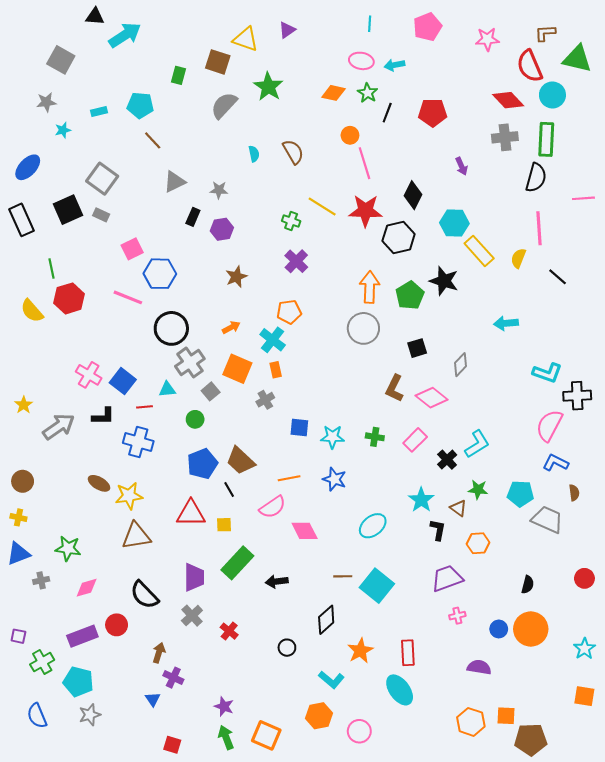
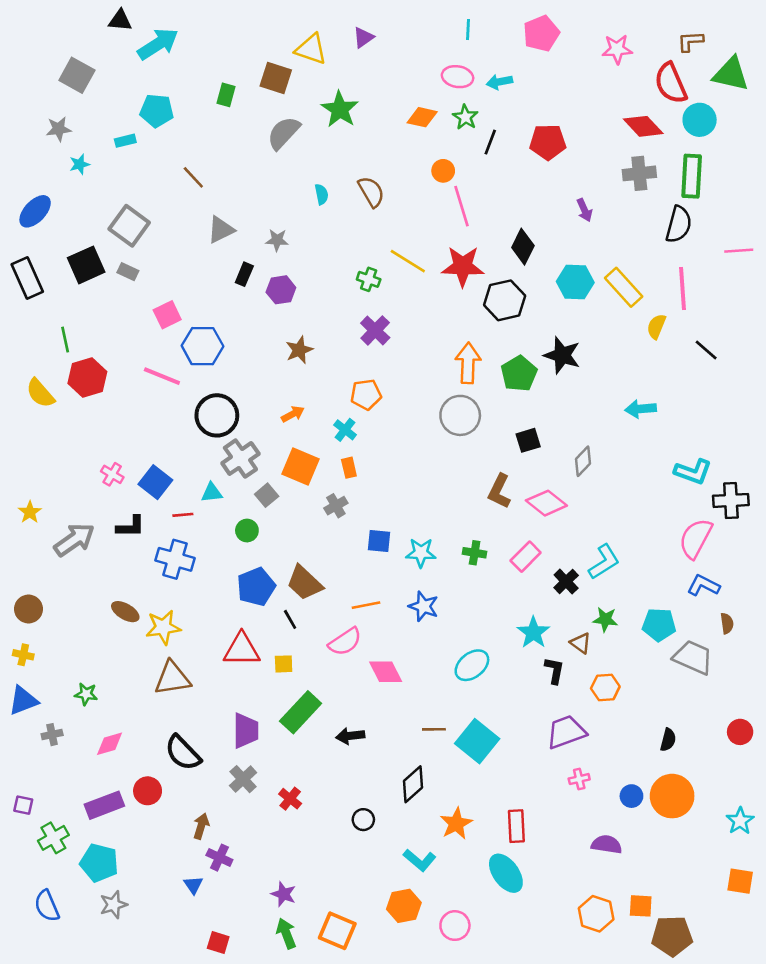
cyan pentagon: (140, 105) -> (157, 111), moved
yellow rectangle: (479, 251) -> (624, 287), moved
cyan cross: (273, 340) -> (345, 430), size x0.7
pink cross: (89, 375) -> (112, 474), size x0.7
green star: (68, 548) -> (86, 694), size x0.7

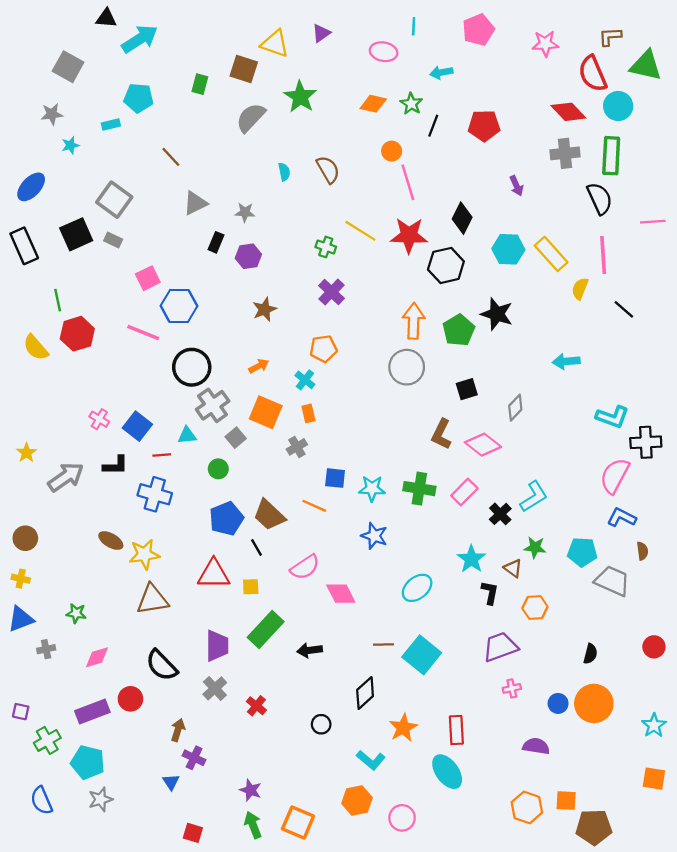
pink ellipse: (458, 77) -> (384, 52), moved
black semicircle: (679, 224) -> (600, 198), turned -40
green cross: (475, 553) -> (419, 489), size x1.5
orange line: (366, 605) -> (314, 506), moved, turned 35

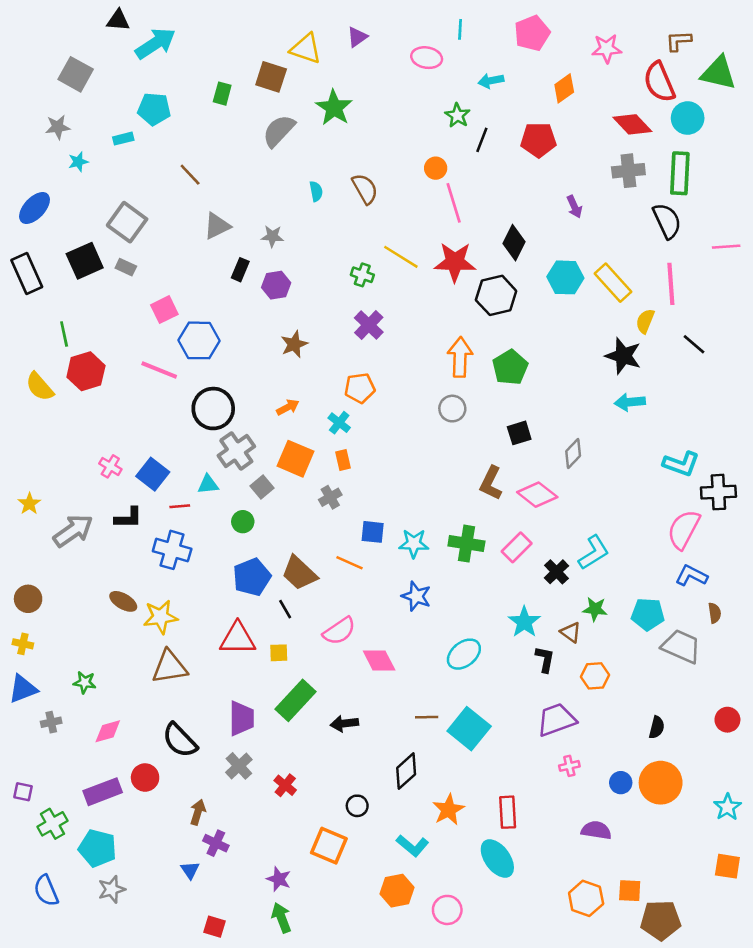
orange diamond: (373, 104) -> (564, 88), moved, turned -48
black star: (497, 314) -> (623, 356), moved
gray circle: (407, 367) -> (452, 409), size x0.7
orange square: (298, 822) -> (329, 846), moved

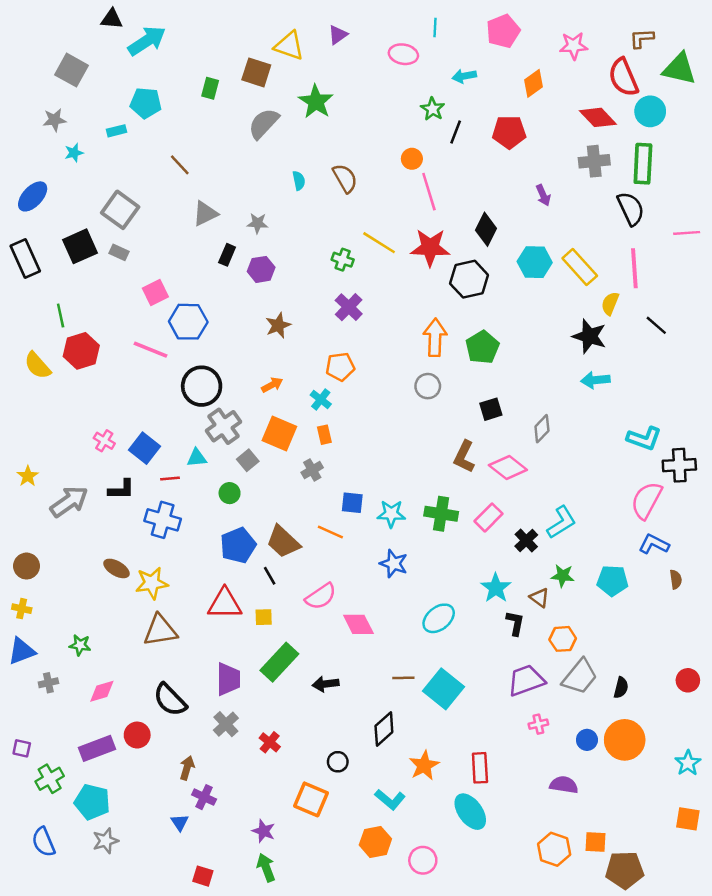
gray trapezoid: (681, 646) -> (580, 677), moved, turned 105

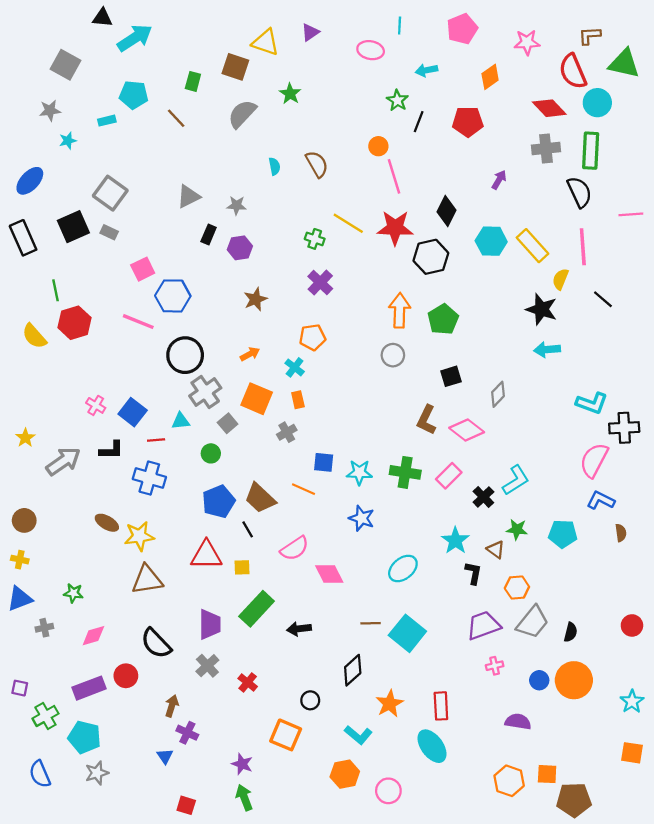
green star: (316, 102) -> (290, 94), size x0.7
brown line: (180, 165) -> (176, 118), moved
purple arrow: (543, 195) -> (499, 180), turned -126

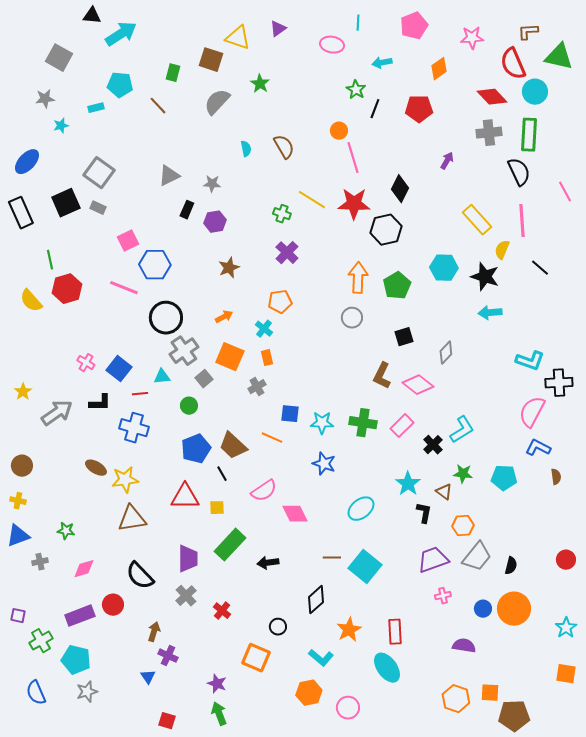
pink line: (631, 214) -> (565, 192), turned 65
cyan hexagon: (491, 241) -> (444, 268), moved

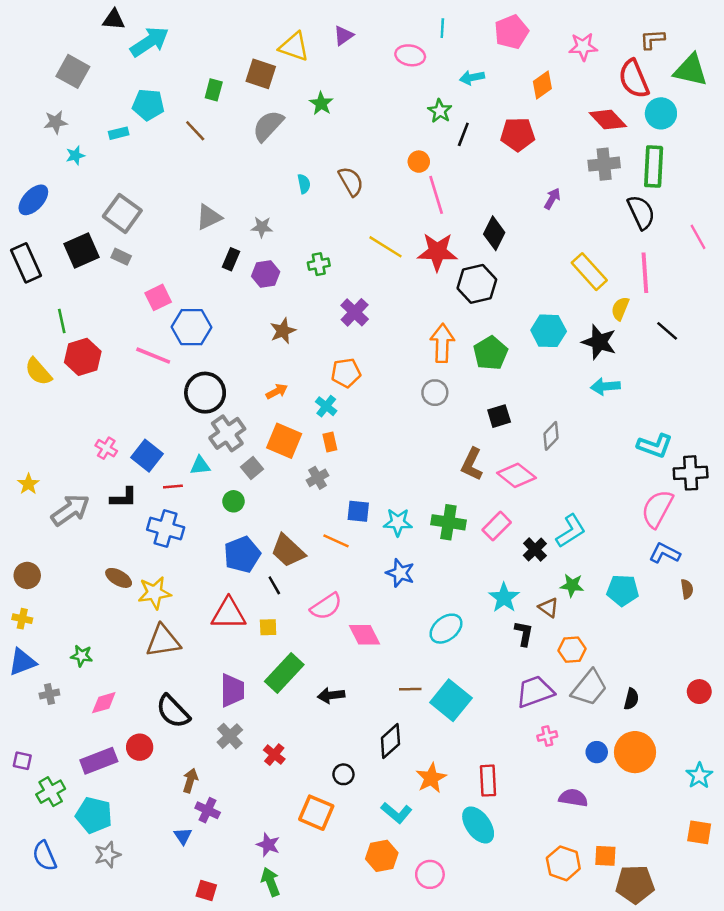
green cross: (282, 214) -> (319, 264), moved, turned -30

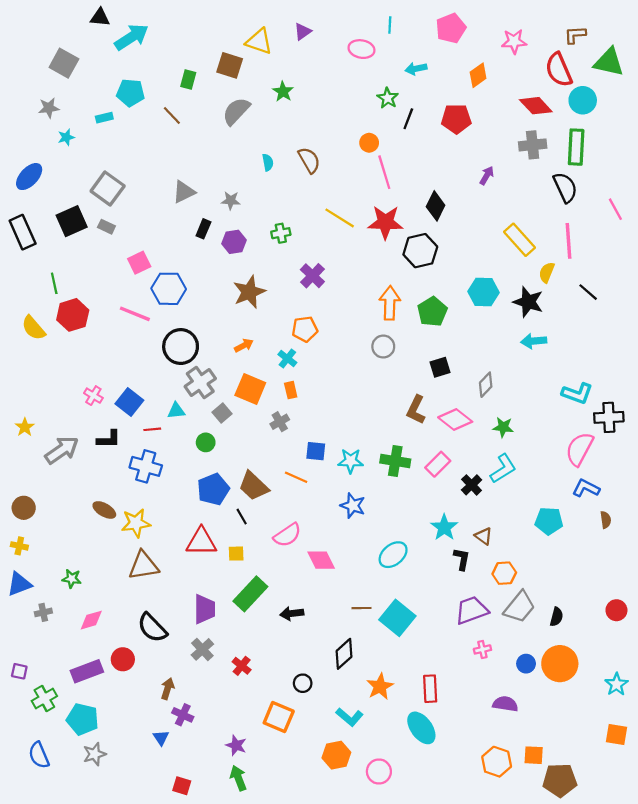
brown star: (283, 331) -> (249, 292), size x1.4
green star: (572, 585) -> (503, 427), moved

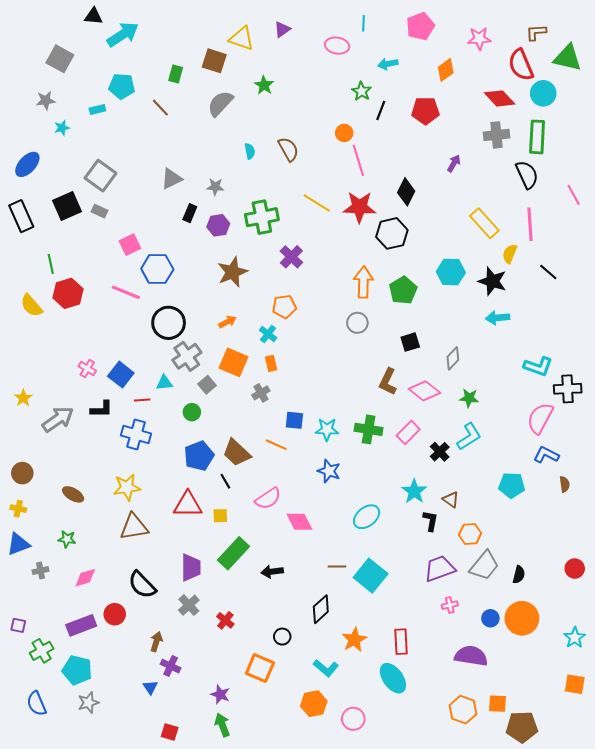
green cross: (281, 233) -> (262, 217), size x1.8
brown ellipse: (104, 510) -> (73, 494), moved
purple semicircle: (505, 704) -> (471, 656), size x1.4

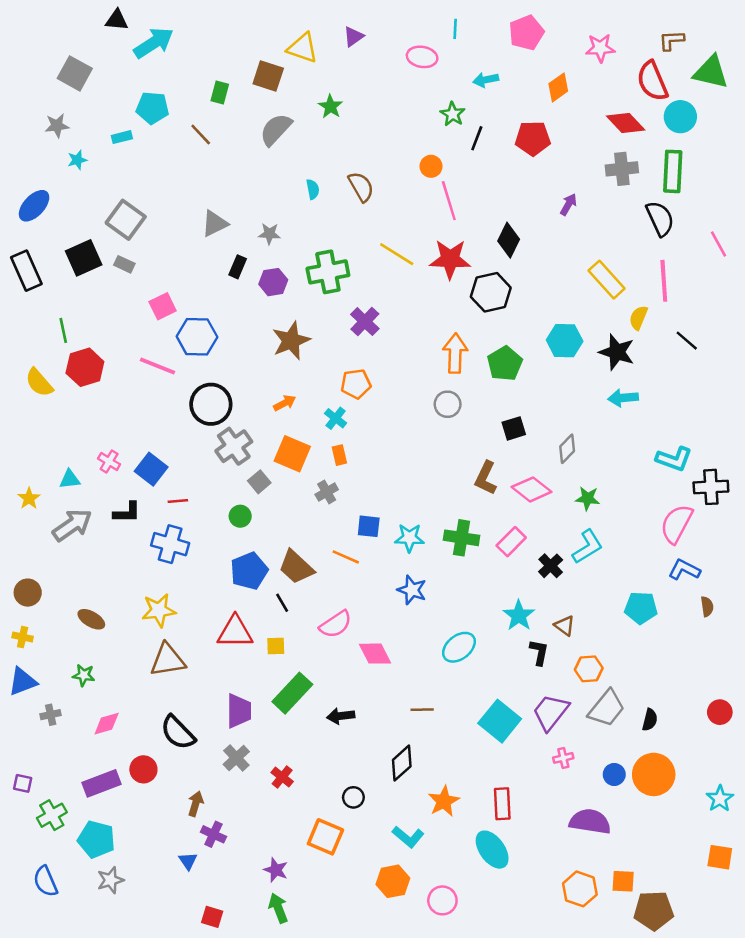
cyan triangle: (164, 383) -> (70, 479), moved
purple trapezoid: (440, 569) -> (551, 712), turned -32
cyan square: (371, 576) -> (500, 721), moved

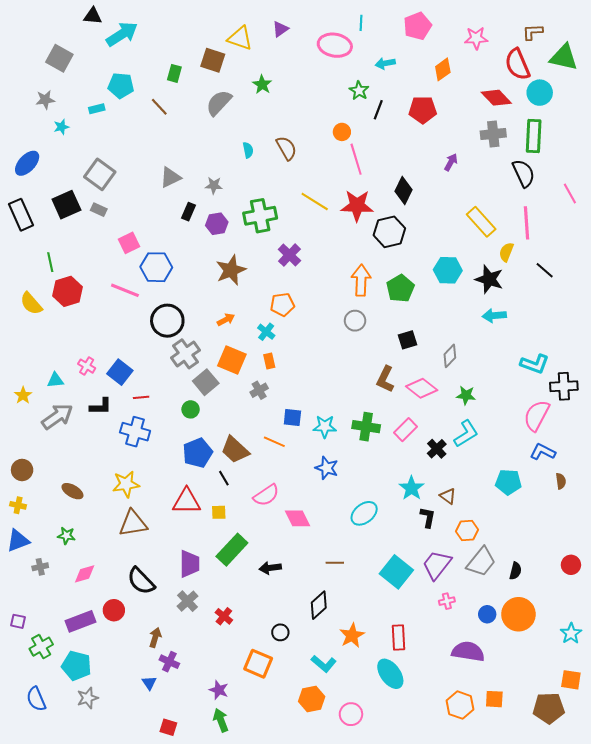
pink ellipse: (422, 57) -> (335, 45), size x1.4
gray square: (259, 482) -> (206, 382), size x1.4
brown pentagon: (654, 911) -> (549, 708), moved

